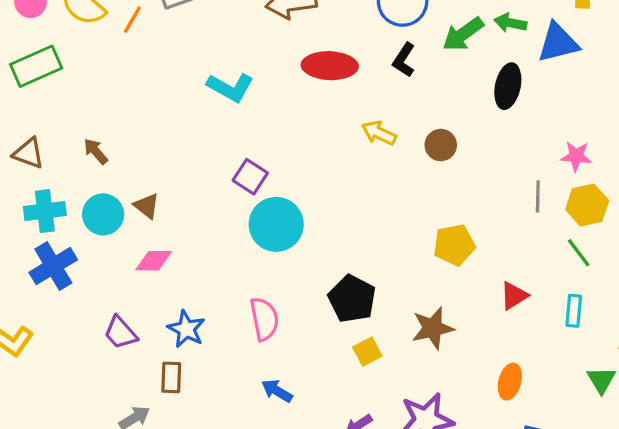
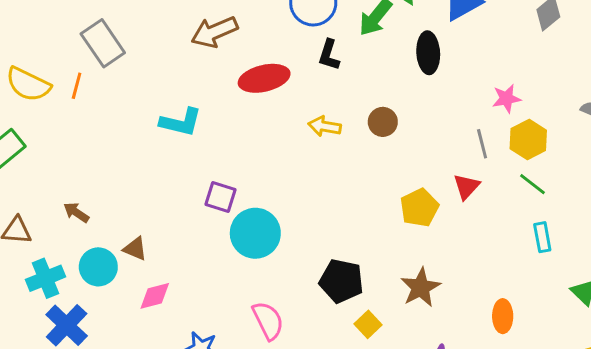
red triangle: (514, 296) -> (466, 187), moved

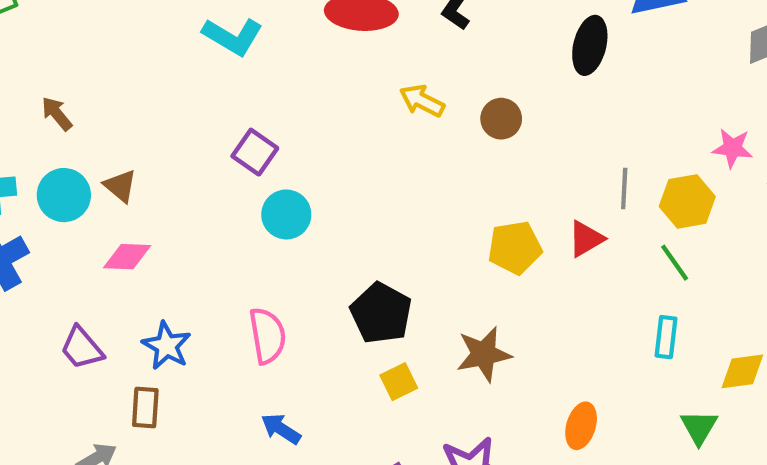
pink star: (506, 99) -> (732, 148), moved
cyan circle: (255, 233) -> (286, 214), size x0.7

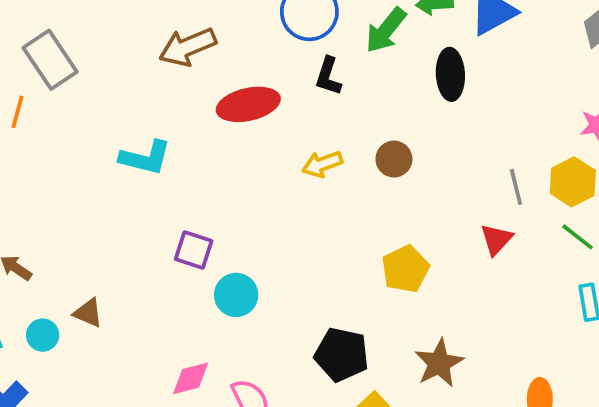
yellow arrow: (422, 101) -> (322, 164), turned -30
cyan circle: (64, 195) -> (43, 335), size x0.7
yellow pentagon: (515, 248) -> (405, 269), moved
pink diamond: (127, 257) -> (191, 378), moved

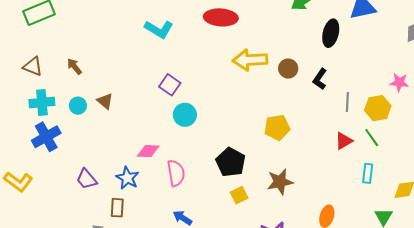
black L-shape: (328, 76) -> (320, 79), moved
yellow arrow: (322, 164) -> (250, 60), size x1.6
red triangle: (496, 239) -> (344, 141), moved

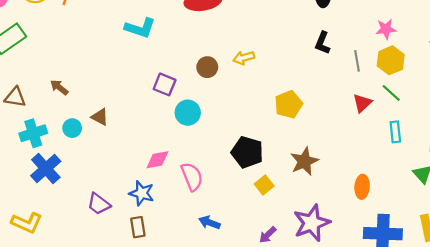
yellow arrow: (250, 60) -> (244, 58), moved, size x0.6
brown circle: (288, 69) -> (207, 67), moved
pink star: (399, 82) -> (386, 29), moved

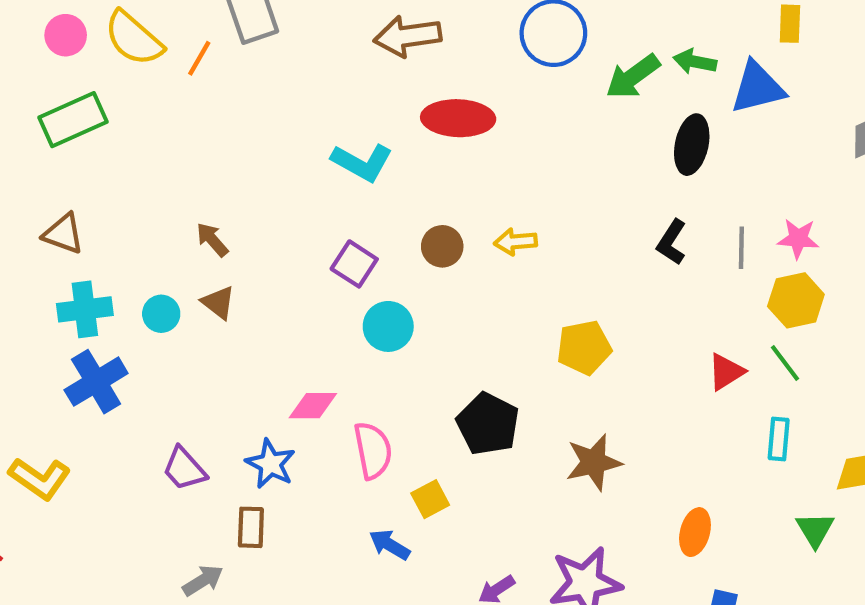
cyan L-shape: (140, 28) -> (362, 162), moved
gray line: (357, 61) -> (741, 248), moved
brown arrow: (59, 87) -> (212, 240), moved
yellow square: (264, 185) -> (430, 499), moved

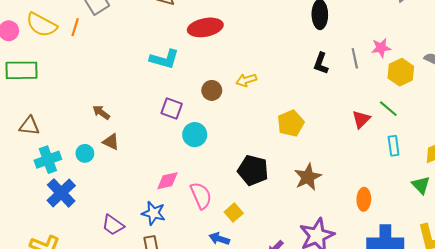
green rectangle: (73, 120) -> (21, 70), turned 36
yellow hexagon: (796, 300) -> (401, 72), moved

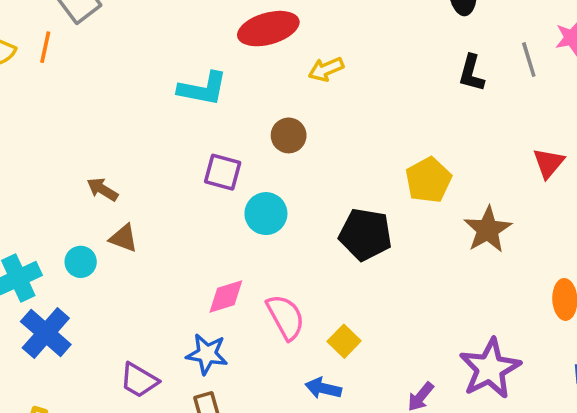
yellow arrow: (246, 80) -> (326, 69), moved
black pentagon: (253, 170) -> (365, 234), moved
brown star: (308, 177) -> (488, 230), moved

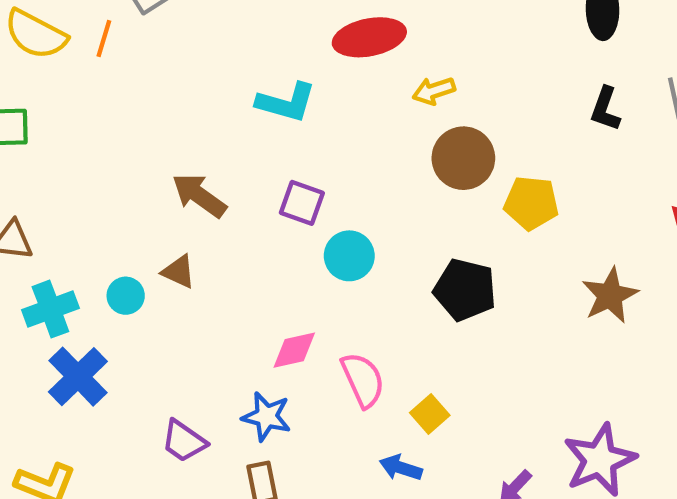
brown circle: (289, 135) -> (463, 158), moved, size x1.5
yellow pentagon: (428, 180) -> (531, 203), moved, turned 30
brown arrow: (102, 189) -> (199, 195), moved, size x1.5

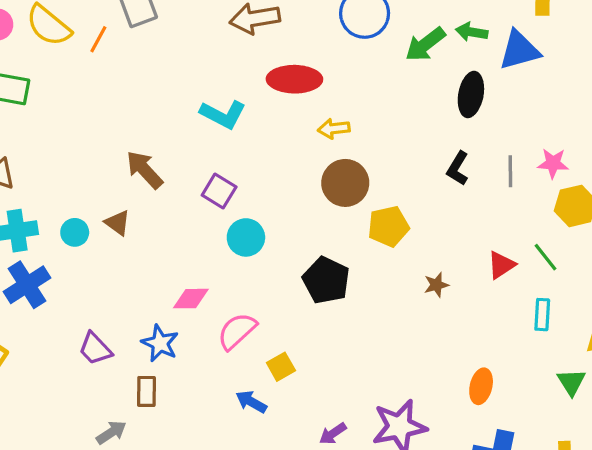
yellow pentagon: (531, 203) -> (388, 226), turned -30
brown star: (610, 295) -> (436, 285), moved, size x0.6
pink semicircle: (363, 380) -> (237, 331), turned -120

